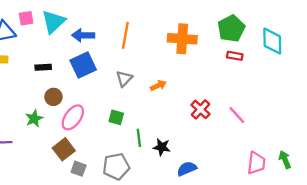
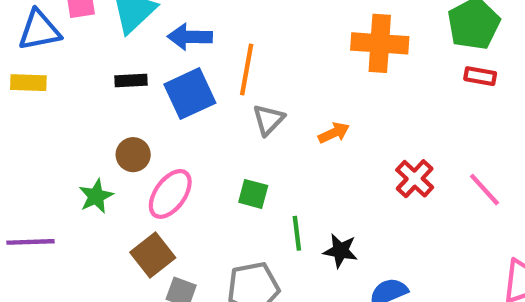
orange line: (125, 35) -> (247, 70), moved
black rectangle: (43, 67) -> (131, 80), moved

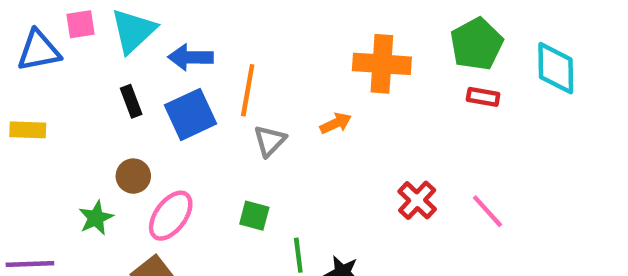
black rectangle: (131, 80) -> (131, 101), turned 72
yellow rectangle: (28, 83) -> (28, 130), moved
orange arrow: (334, 133) -> (336, 123), moved

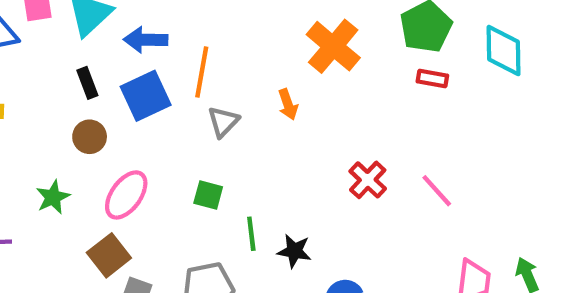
orange cross: (382, 64) -> (333, 46), turned 36
orange arrow: (336, 123) -> (288, 104), turned 96
brown circle: (133, 176) -> (90, 137), moved

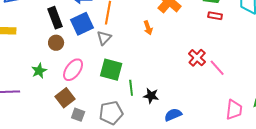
black rectangle: (87, 83) -> (55, 18), size x1.5
gray triangle: (223, 122) -> (104, 38), moved
red cross: (368, 180) -> (197, 58), moved
green square: (208, 195) -> (111, 70), size x1.6

